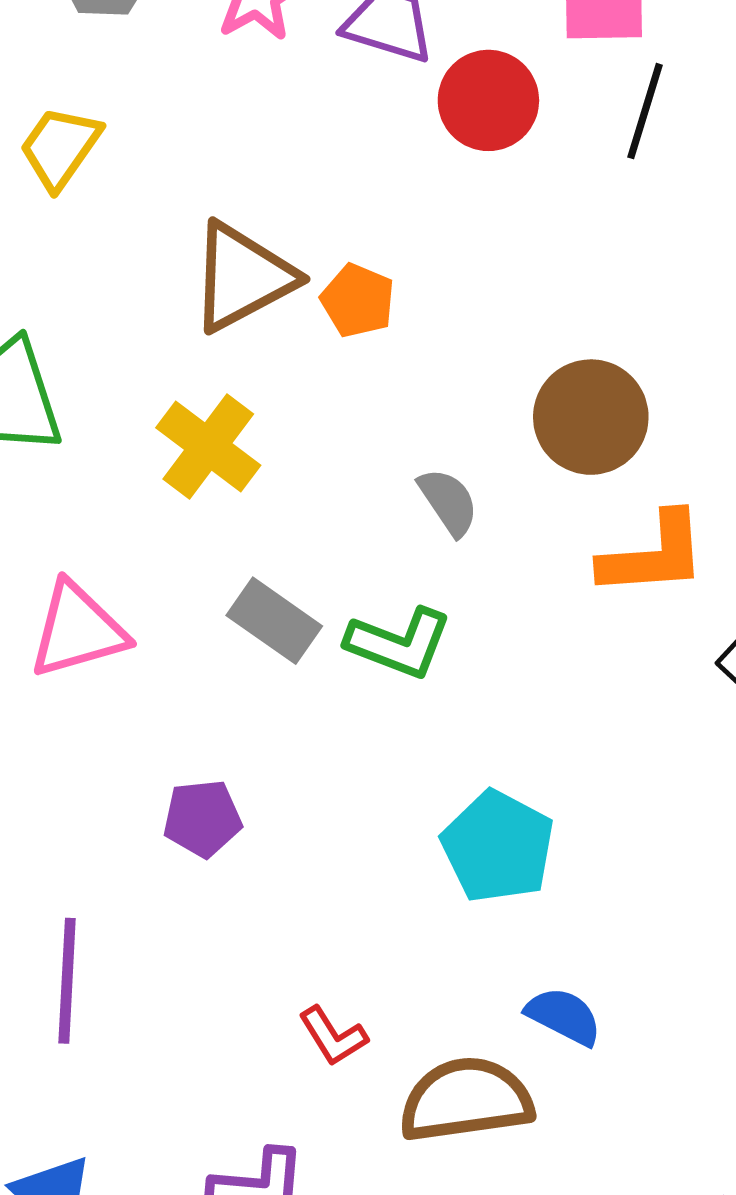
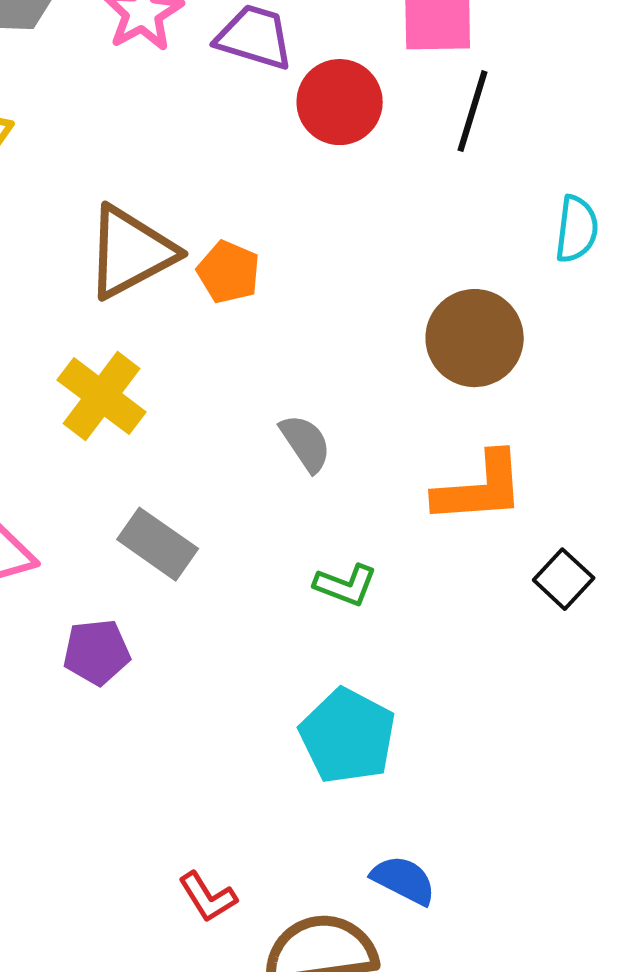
brown circle: (591, 417) -> (475, 338), moved
green L-shape: (399, 643) -> (346, 585), moved, size x0.7
purple pentagon: (202, 818) -> (97, 652), moved

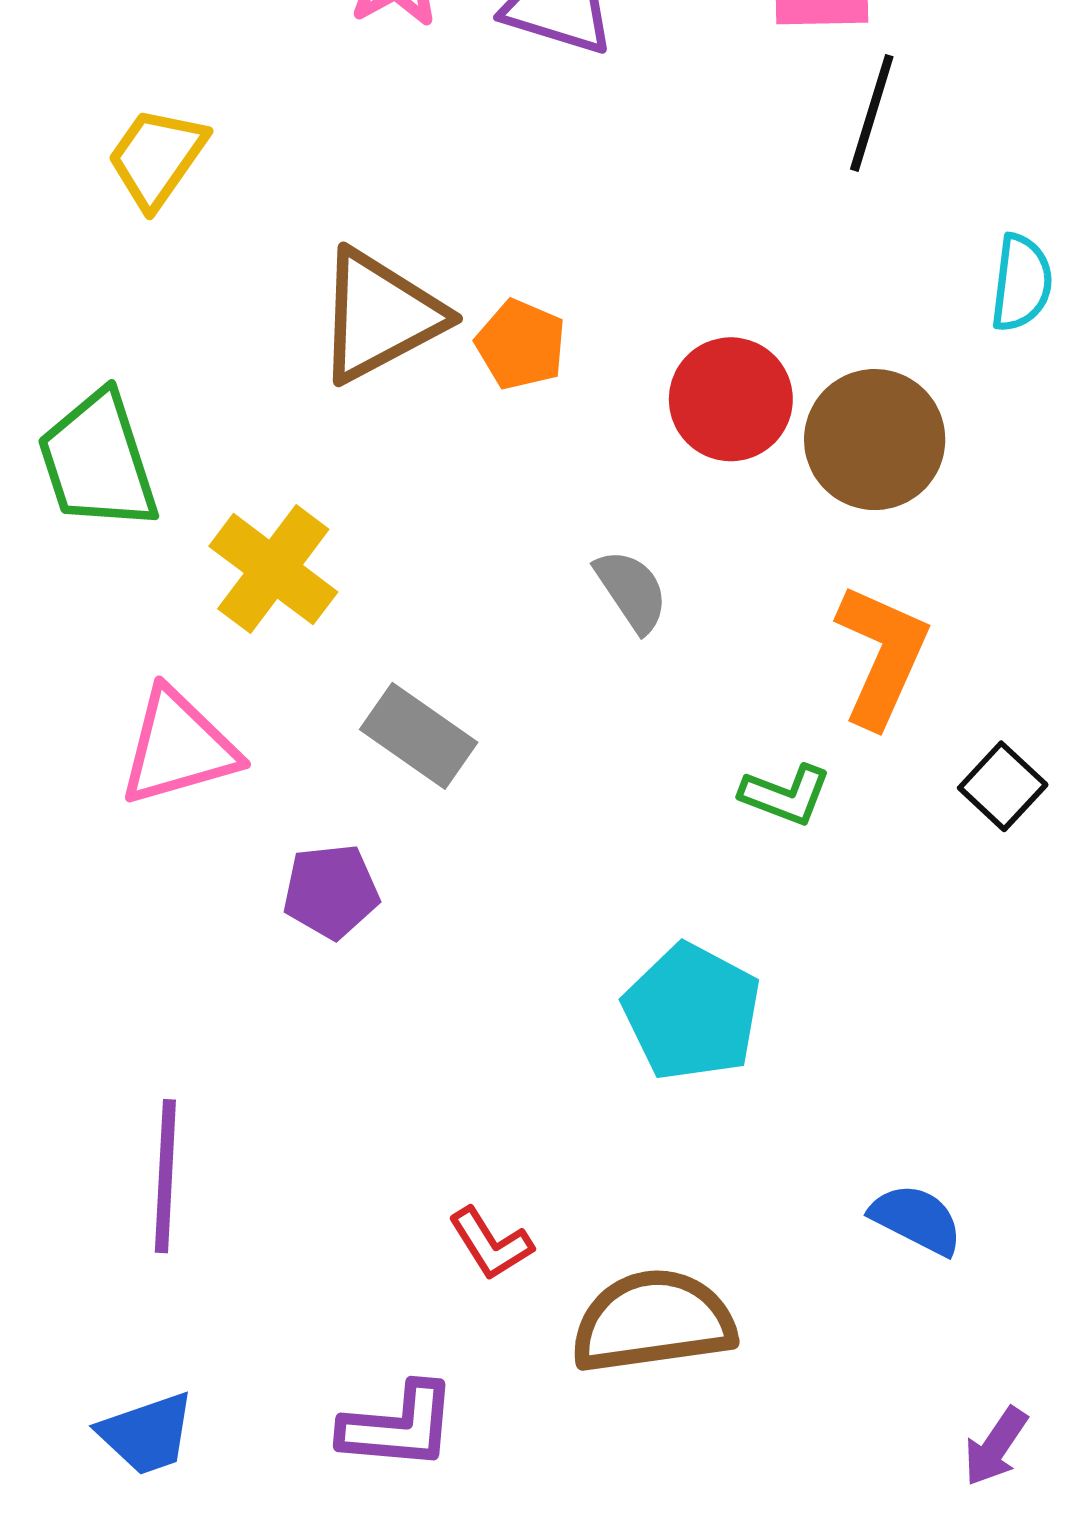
red circle: (340, 102) -> (731, 399), moved
yellow cross: (102, 396) -> (273, 569), moved
orange L-shape: (480, 488) -> (882, 655), turned -62
green L-shape: (346, 585) -> (785, 795), moved
blue semicircle: (404, 880) -> (916, 1219), moved

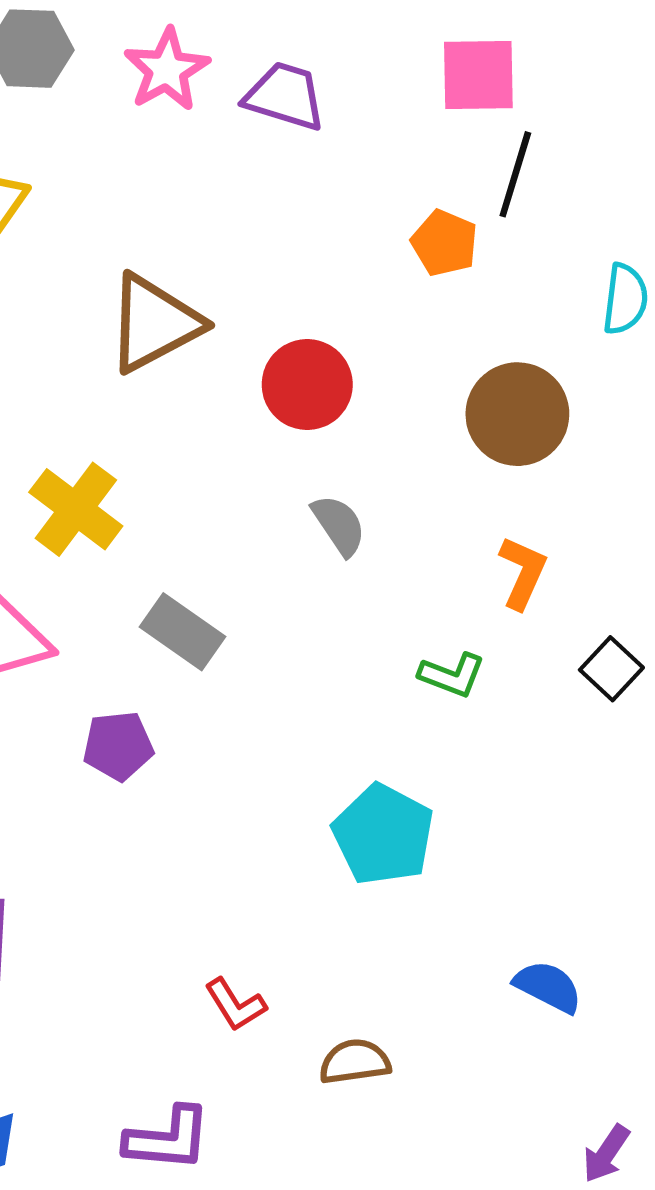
orange pentagon: (521, 345) -> (445, 243), moved
red circle: (731, 399) -> (307, 385), moved
orange L-shape: (882, 655) -> (523, 573), size x0.7
brown semicircle: (653, 1321) -> (355, 1062), size x0.6

